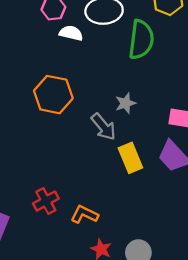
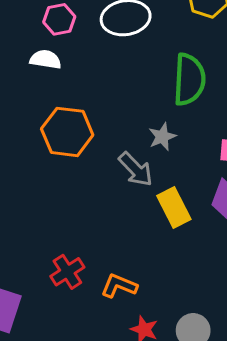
white semicircle: (71, 33) -> (45, 59), moved
green semicircle: (141, 40) -> (189, 79), moved

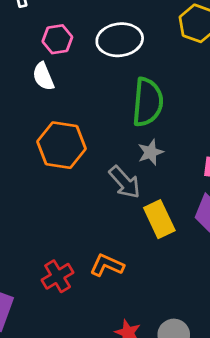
white semicircle: (45, 59) -> (43, 76), turned -124
green semicircle: (189, 79) -> (148, 102), moved
orange L-shape: (119, 286) -> (107, 265), moved

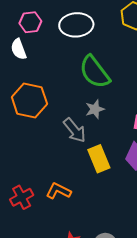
green semicircle: (148, 102) -> (95, 72), turned 135

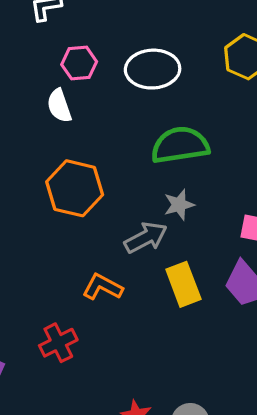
green semicircle: (95, 72) -> (180, 145), turned 117
gray arrow: (75, 130) -> (146, 238), turned -80
orange L-shape: (58, 191) -> (102, 287), moved

